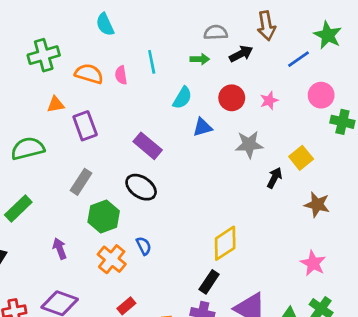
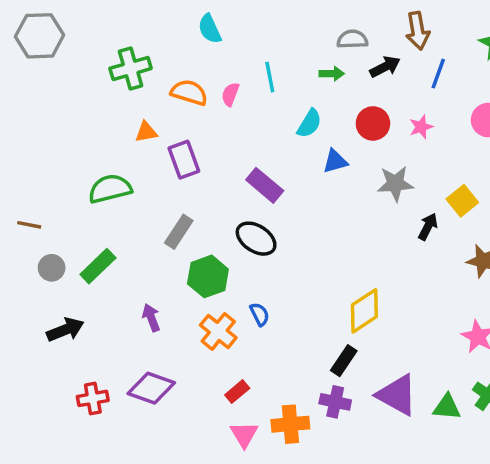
blue line: (298, 59) -> (438, 74), moved, turned -35
pink semicircle: (121, 75) -> (230, 94), turned 30

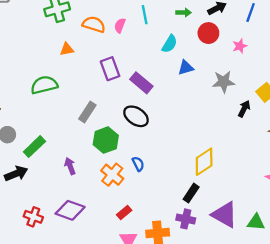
red circle: (373, 123) -> (208, 33), moved
purple rectangle: (184, 160) -> (110, 69), moved
green rectangle: (98, 266) -> (34, 147), moved
red cross: (93, 398) -> (33, 217), turned 30

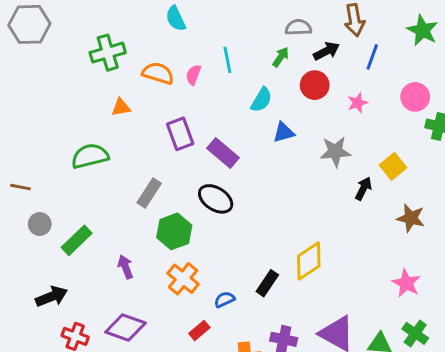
green arrow: (184, 13) -> (281, 57), turned -56
blue semicircle: (138, 164) -> (224, 299), moved, turned -88
black arrow: (16, 174) -> (52, 296), moved
black rectangle: (191, 193) -> (267, 283), moved

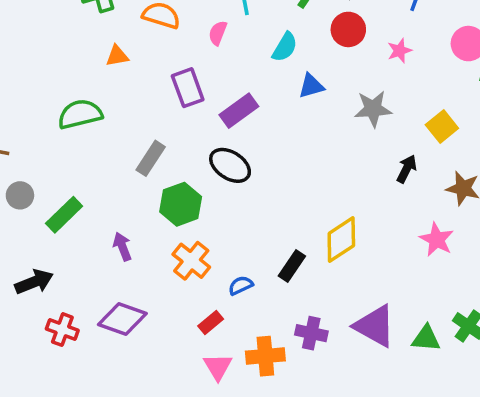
pink semicircle: (193, 75) -> (218, 33), moved
purple rectangle: (223, 153) -> (239, 111), turned -76
black arrow: (363, 189) -> (407, 169), moved
pink star: (406, 283) -> (437, 240), moved

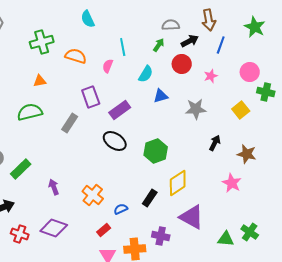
orange triangle: (117, 56) -> (40, 81), moved
yellow square: (442, 127) -> (241, 110), moved
gray rectangle: (151, 158) -> (70, 123), moved
green hexagon: (181, 204) -> (156, 151), moved
purple triangle: (375, 326) -> (192, 217), moved

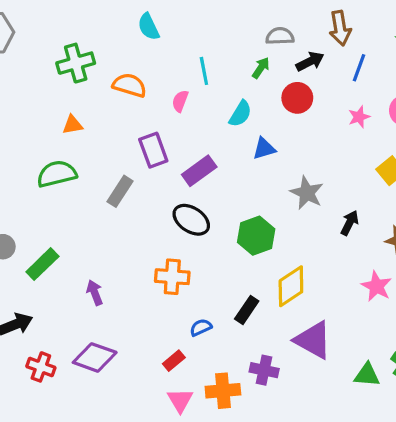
pink star: (211, 76) -> (359, 117), moved
gray star: (196, 109) -> (307, 193), moved, turned 30
orange cross: (93, 195) -> (172, 277), moved, turned -35

